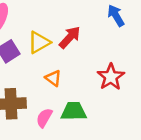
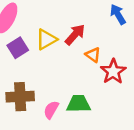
orange triangle: (53, 78) -> (93, 55), moved

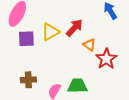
purple square: (18, 48) -> (26, 39), turned 30
brown cross: (20, 97) -> (28, 80), size x0.7

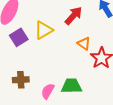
red arrow: (74, 28) -> (74, 16), moved
purple square: (26, 39) -> (19, 37), turned -30

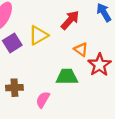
green trapezoid: (71, 86) -> (67, 77), moved

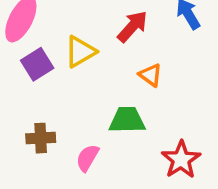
red star: (99, 65) -> (181, 160), moved

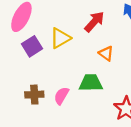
pink semicircle: (87, 158) -> (61, 96), moved

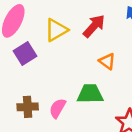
yellow triangle: (60, 38) -> (56, 30), moved

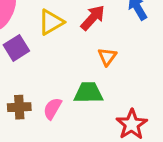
orange triangle: (107, 61) -> (107, 57), turned 30

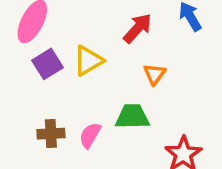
yellow triangle: (51, 22) -> (88, 61), moved

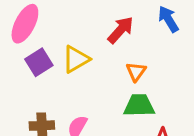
green trapezoid: (132, 117) -> (139, 105), moved

